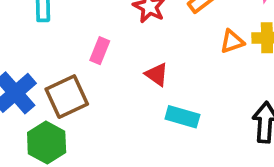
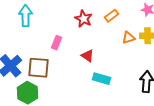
brown square: (67, 97) -> (39, 68), turned 30

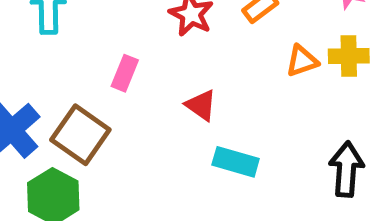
brown square: (39, 68) -> (80, 135), turned 30

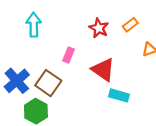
red triangle: (201, 105) -> (103, 70), size x1.6

